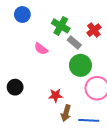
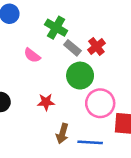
red cross: (94, 30) -> (96, 47), moved
red star: (56, 95) -> (46, 102), moved

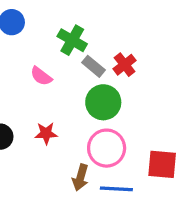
red star: (46, 102) -> (46, 133), moved
pink circle: (100, 103) -> (107, 148), moved

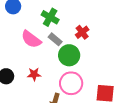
gray rectangle: (93, 66) -> (55, 39), moved
pink semicircle: (41, 76) -> (31, 39), size x1.5

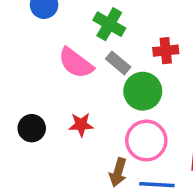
red cross: (82, 32) -> (166, 51), turned 32

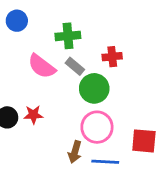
green cross: (109, 24) -> (68, 36), turned -35
red star: (81, 125) -> (33, 115), moved

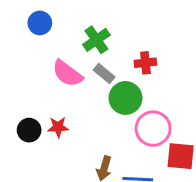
green cross: (68, 36) -> (96, 40), turned -30
pink circle: (97, 127) -> (153, 129), moved

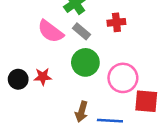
green circle: (126, 98) -> (85, 62), moved

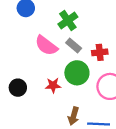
red cross: (116, 22) -> (100, 52), moved
red star: (43, 77) -> (53, 85), moved

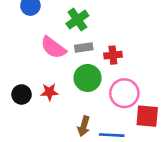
gray rectangle: (74, 46) -> (84, 47), turned -49
red star: (53, 85) -> (49, 92), moved

